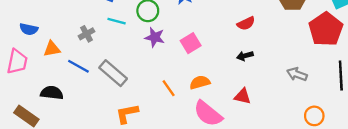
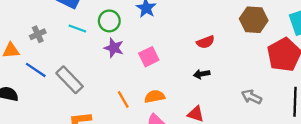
gray cross: (87, 34) -> (38, 34), moved

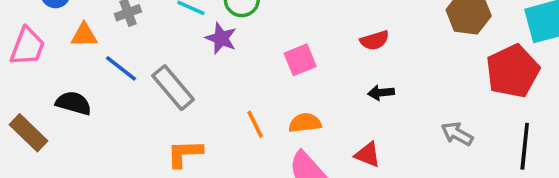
red semicircle: (206, 42) -> (375, 40), moved
purple star: (114, 48) -> (221, 38), moved

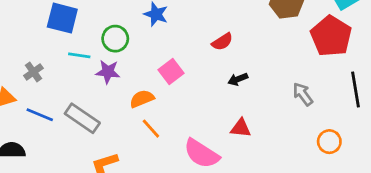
orange semicircle: (305, 123) -> (142, 99), moved
gray arrow: (457, 134) -> (303, 94), turned 40

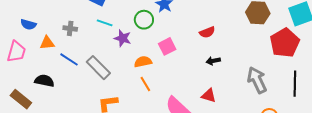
green circle: (115, 39) -> (144, 20), moved
gray cross: (33, 72) -> (70, 28), turned 32
gray arrow: (303, 94) -> (257, 80), size x1.5

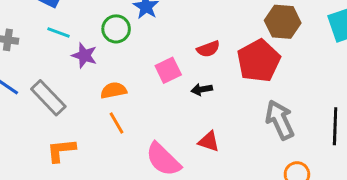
red pentagon: (285, 43) -> (259, 61), moved
pink square: (167, 46) -> (168, 70), moved
black arrow: (213, 61) -> (202, 89), moved

